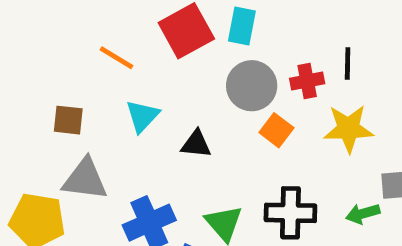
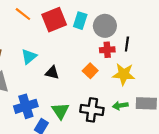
orange line: (116, 58) -> (23, 14), moved
gray circle: (252, 86) -> (105, 26), moved
green arrow: (363, 214) -> (120, 106), moved

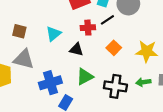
black line: (127, 44) -> (107, 20), moved, turned 48
red cross: (107, 50) -> (88, 28), moved
green triangle: (60, 111) -> (85, 77), moved, turned 36

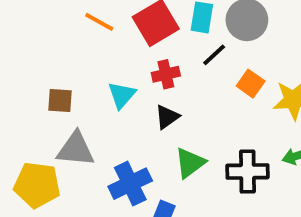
red cross: (88, 28) -> (166, 74), moved
orange square: (114, 48) -> (251, 84), moved
black triangle: (76, 50) -> (167, 117), turned -40

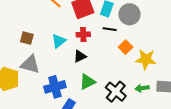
black line: (214, 55) -> (110, 29), turned 40
black cross: (247, 172) -> (116, 92), turned 30

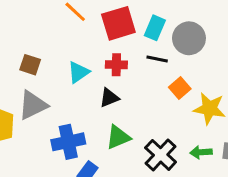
gray triangle: (30, 64) -> (33, 105), turned -45

